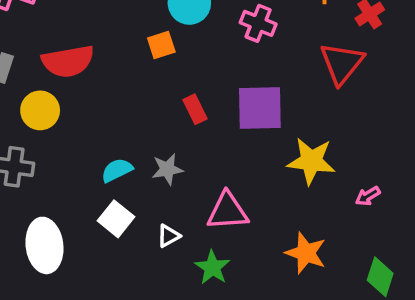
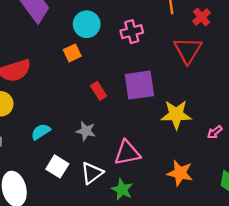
pink cross: (258, 23) -> (132, 32), turned -30
gray star: (167, 169) -> (86, 131), turned 30
cyan semicircle: (117, 170) -> (41, 132), moved
white triangle: (169, 236) -> (92, 173), size x1.5

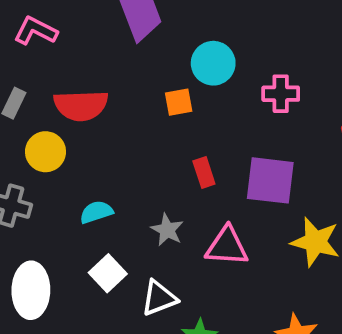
pink triangle: (127, 153) -> (227, 246), moved

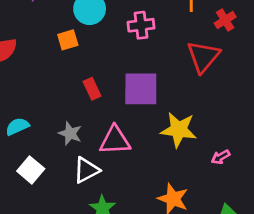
white triangle: (159, 298) -> (86, 170), moved

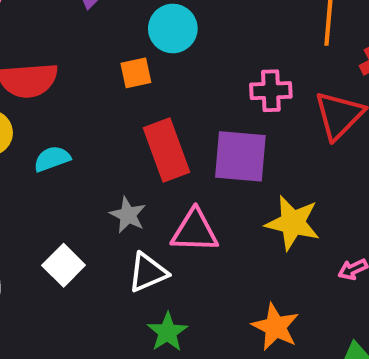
pink cross: (141, 25) -> (271, 91), moved
red rectangle: (92, 89) -> (167, 150), size x1.8
cyan semicircle: (17, 126) -> (52, 159), moved

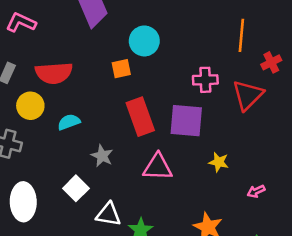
gray star: (128, 215) -> (102, 156), moved
yellow star: (293, 223) -> (219, 162), size x0.6
white triangle: (148, 272) -> (108, 214), moved, turned 32

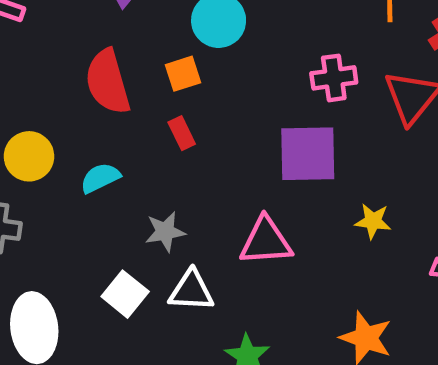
red semicircle: (54, 73) -> (108, 82), moved, turned 84
red rectangle: (140, 117) -> (182, 133), moved, size x0.5
gray star: (102, 156) -> (165, 232), turned -30
white triangle: (108, 214) -> (191, 291), moved

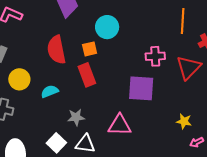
red rectangle: (182, 133) -> (87, 75), size x1.6
yellow star: (373, 221) -> (184, 121), moved

